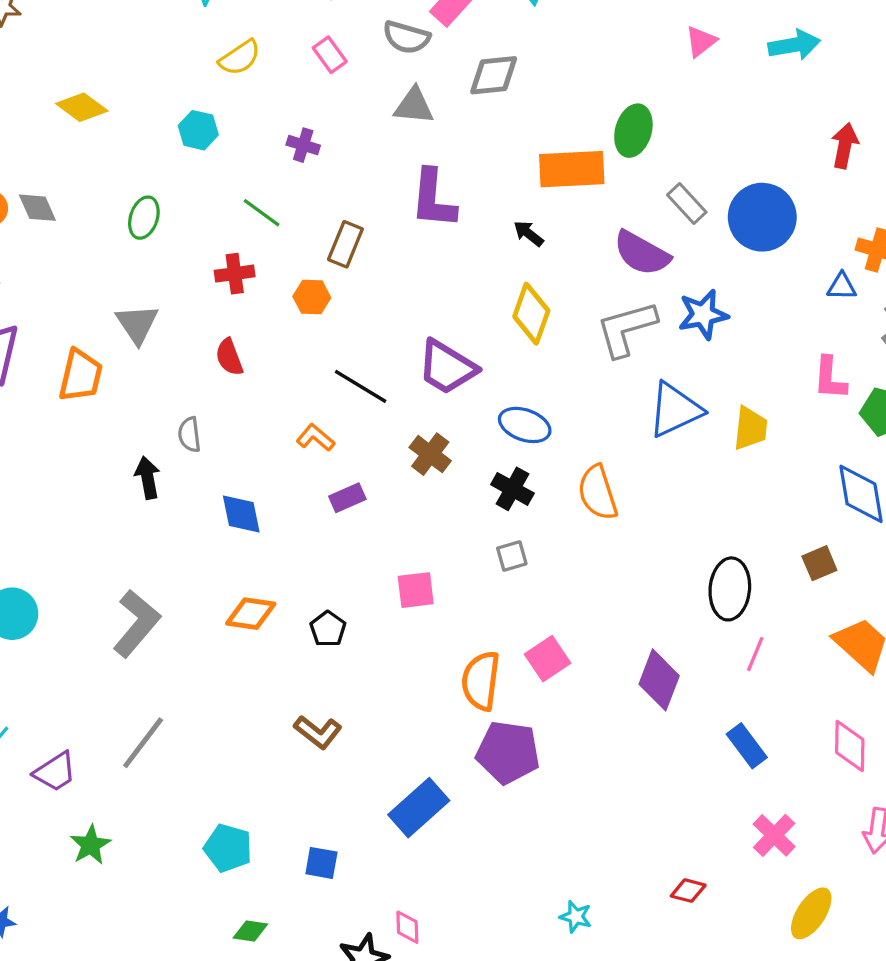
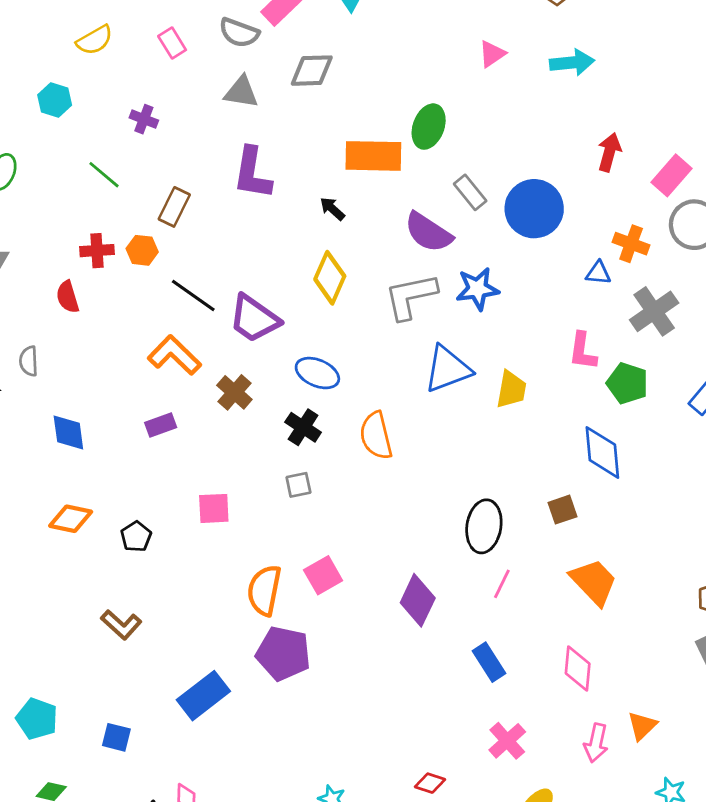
red cross: (235, 274) -> (97, 251), moved
black line: (361, 386) -> (193, 295), moved
orange L-shape: (315, 438) -> (174, 355), moved, size x1.6

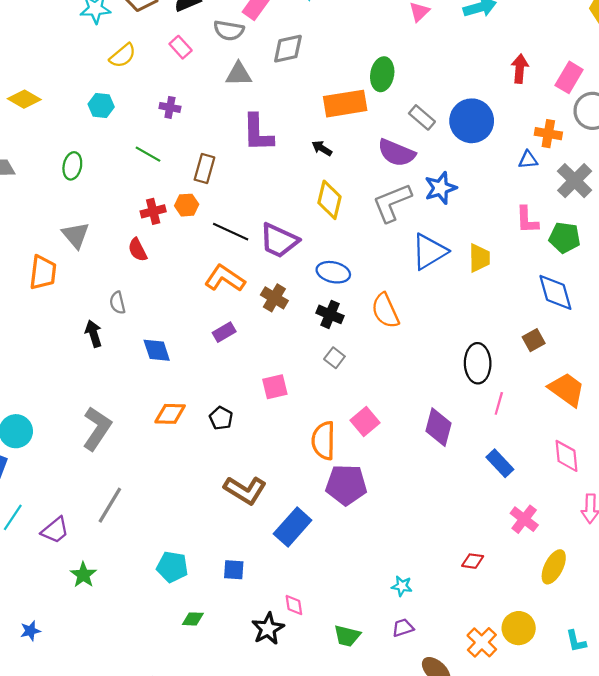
gray square: (298, 485) -> (334, 358), turned -30
brown L-shape: (121, 625) -> (245, 490), moved, size x1.4

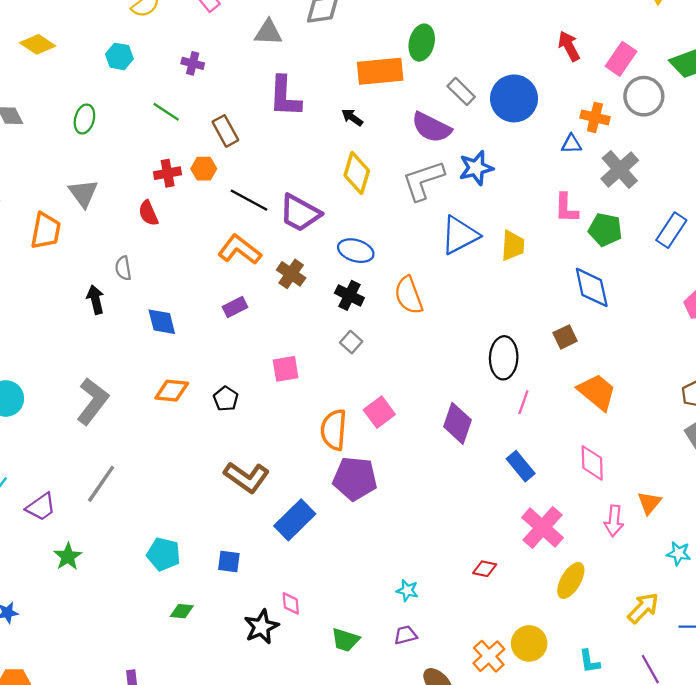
red arrow: (520, 69) -> (569, 46), turned -36
brown rectangle: (204, 168) -> (225, 131), turned -48
pink cross: (524, 519) -> (543, 528), size x1.4

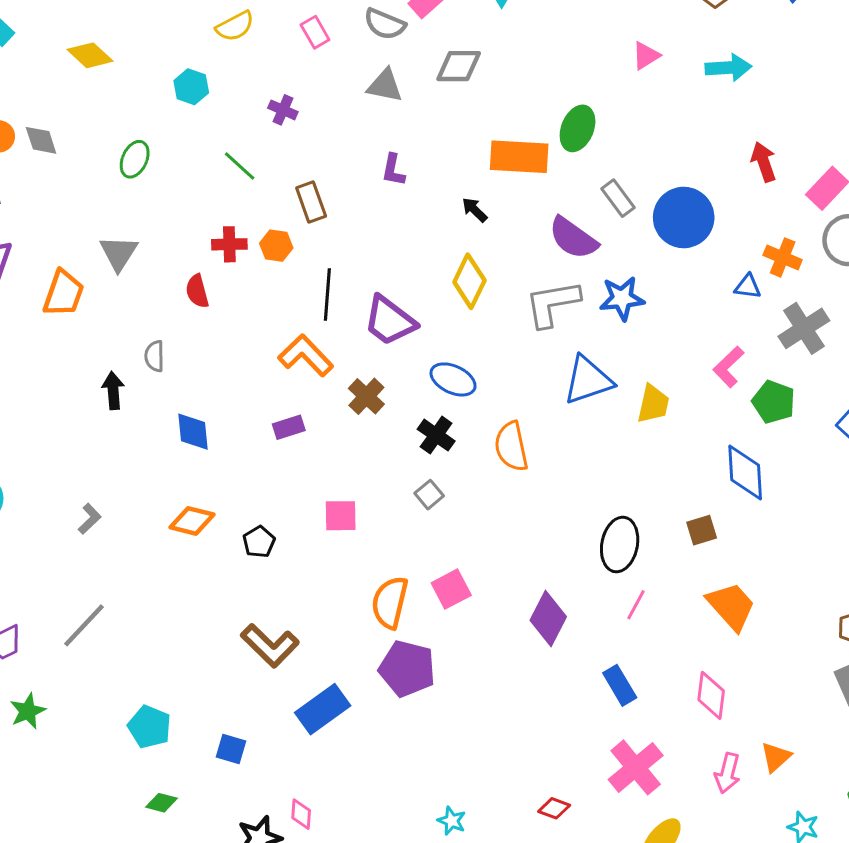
purple L-shape: (285, 97) -> (393, 170), size x0.6
black line: (249, 200) -> (327, 294), turned 57
pink L-shape: (566, 208) -> (728, 367), turned 36
gray L-shape: (93, 401) -> (90, 519), size x0.5

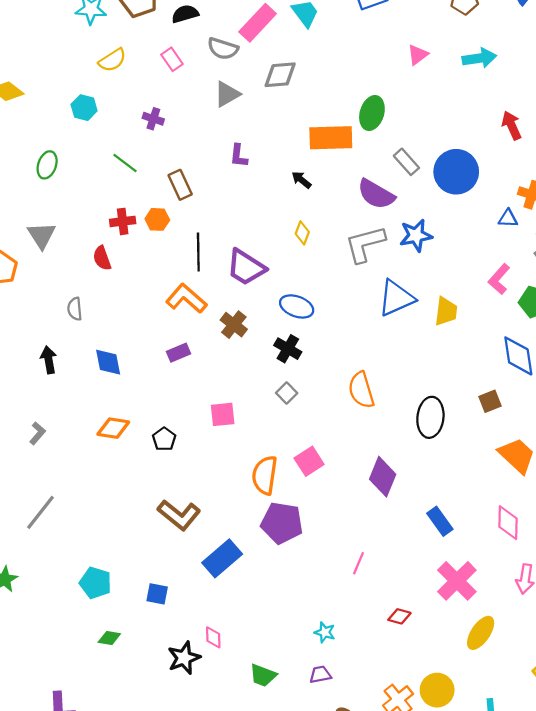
gray triangle: (385, 86) -> (227, 94), turned -36
yellow diamond: (469, 281) -> (302, 233), size x0.6
black arrow: (113, 390) -> (49, 360), moved
orange semicircle: (511, 446) -> (361, 390), moved
pink line: (636, 605) -> (359, 563), moved

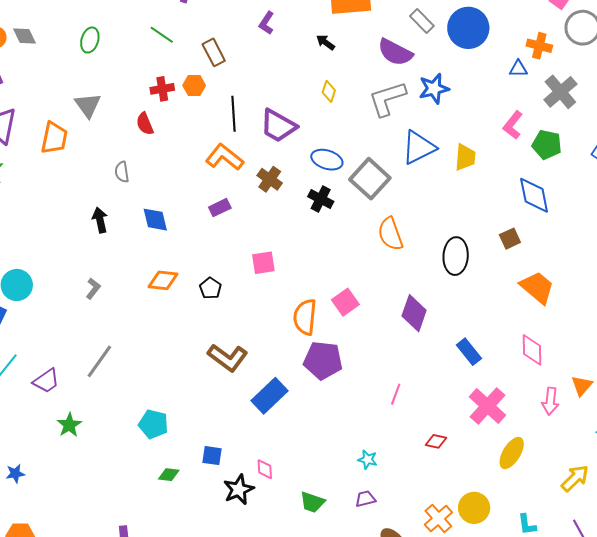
purple L-shape: (239, 156) -> (267, 23), turned 30
gray square: (287, 393) -> (370, 179), moved, size x2.0
blue square: (157, 594) -> (212, 456), moved

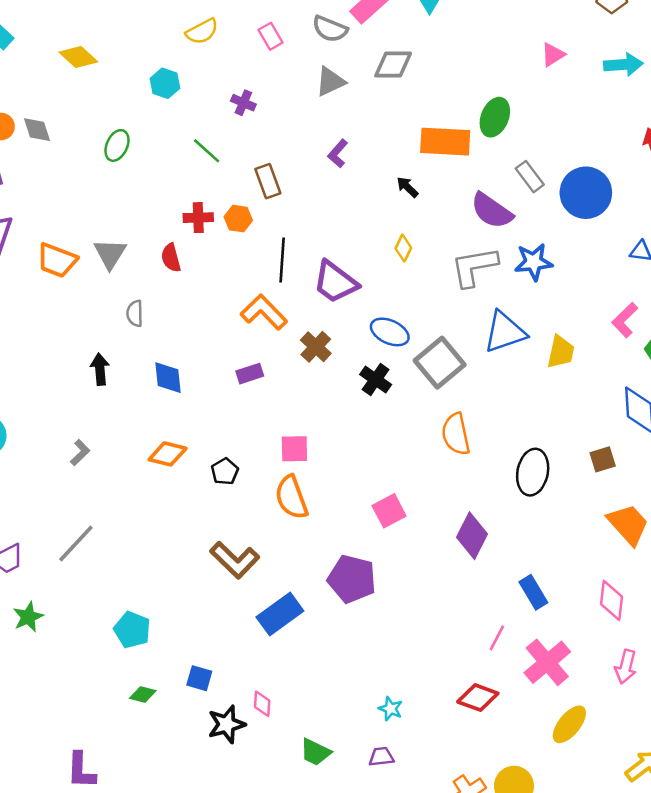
gray triangle: (88, 105) -> (110, 254), moved
orange trapezoid: (54, 138) -> (57, 260), turned 92
orange semicircle: (305, 317) -> (291, 497), moved, turned -33
pink line: (396, 394) -> (497, 638), moved
red diamond: (436, 441) -> (478, 698), size x1.5

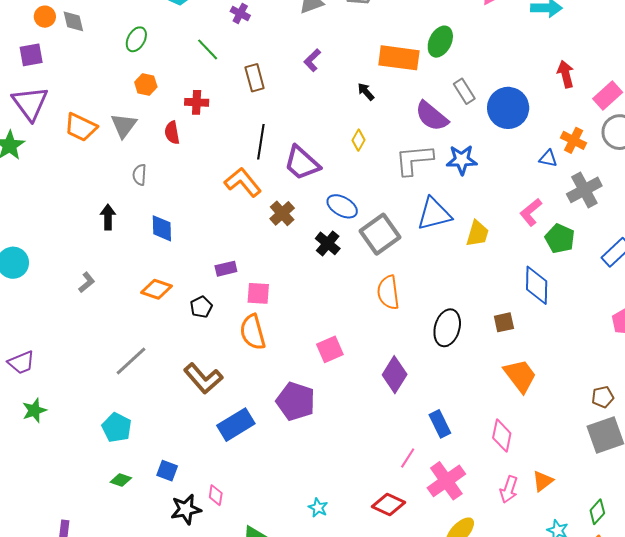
orange hexagon: (238, 219) -> (146, 85), moved
purple rectangle: (250, 374) -> (226, 269), moved
gray line: (76, 544) -> (131, 361), moved

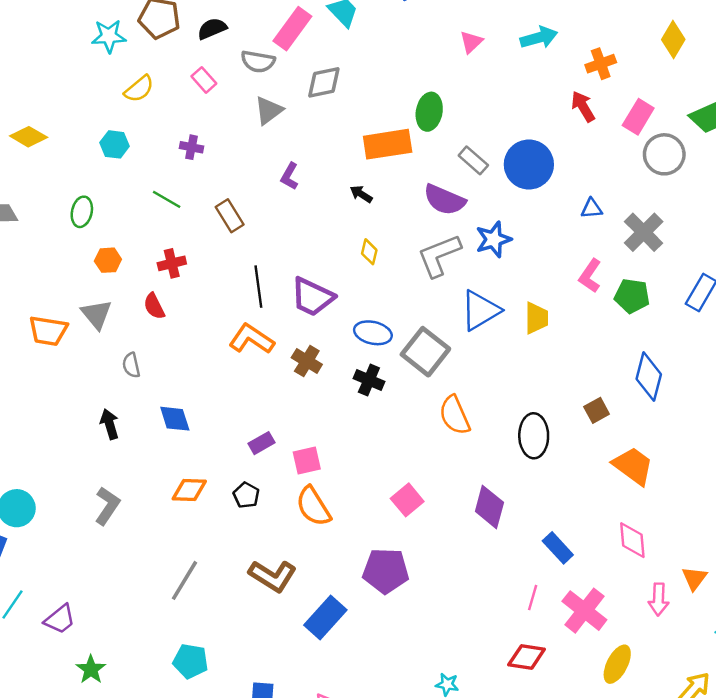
orange cross: (574, 140) -> (601, 64), moved, turned -30
gray L-shape: (87, 282) -> (107, 506), size x1.5
blue diamond: (537, 285) -> (649, 377), moved, turned 30

